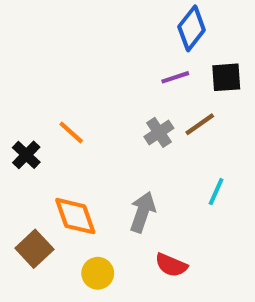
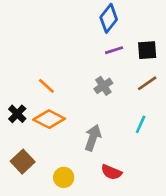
blue diamond: (192, 28) -> (109, 18), moved
brown line: (200, 124) -> (147, 83), moved
black cross: (26, 155) -> (17, 114), moved
orange diamond: (75, 216) -> (49, 119), moved, turned -44

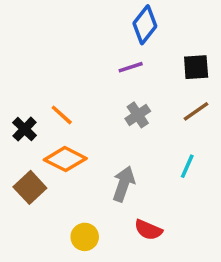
purple line: (114, 50) -> (131, 67), moved
black cross: (17, 114) -> (25, 129), moved
brown square: (23, 162) -> (30, 187), moved

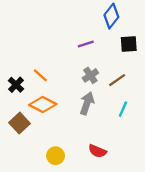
blue diamond: (145, 25) -> (111, 16), moved
brown line: (196, 111) -> (117, 80), moved
gray arrow: (124, 184) -> (87, 103), moved

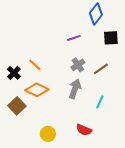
cyan line: (123, 109) -> (100, 102), moved

